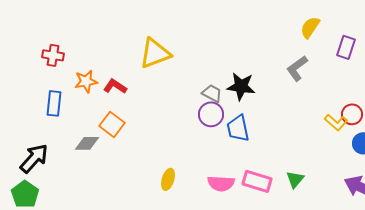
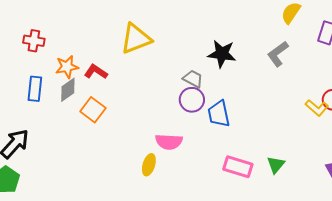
black star: (241, 86) -> (222, 54), moved
gray diamond: (87, 143) -> (68, 90), moved, turned -35
pink semicircle: (221, 183) -> (169, 142), moved

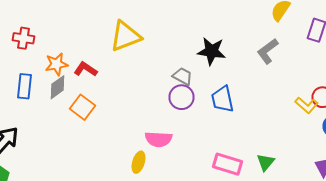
blue trapezoid: (219, 114) -> (222, 99), moved

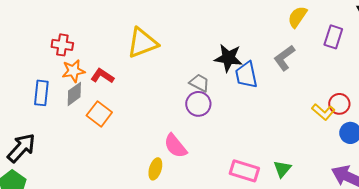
red cross: (24, 38) -> (62, 45), moved
blue trapezoid: (222, 99) -> (246, 75), moved
pink semicircle: (158, 139) -> (175, 146), turned 48

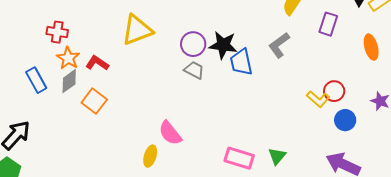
orange star: (73, 71) -> (68, 58), turned -30
blue rectangle: (41, 93) -> (36, 80), turned -35
purple circle: (198, 104) -> (193, 44), moved

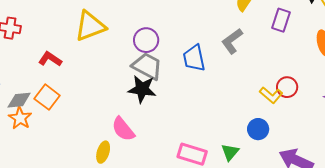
black star: (223, 45) -> (142, 89), moved
orange star: (68, 58) -> (20, 118), moved
gray trapezoid: (194, 70) -> (147, 66), size x1.5
gray diamond: (69, 81) -> (19, 100), moved, turned 30
blue circle: (345, 120) -> (258, 129), moved

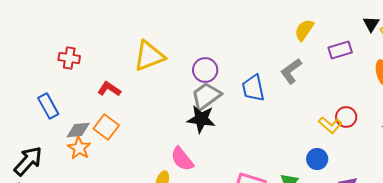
purple rectangle: (281, 20) -> (340, 50), turned 55
gray trapezoid: (147, 66) -> (206, 96), turned -64

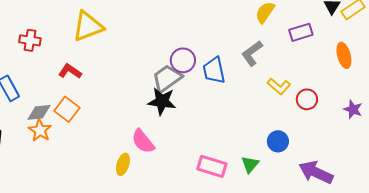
yellow triangle: (149, 56) -> (88, 26), moved
purple circle: (205, 70) -> (183, 60), moved
yellow L-shape: (330, 125) -> (279, 86), moved

